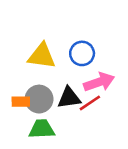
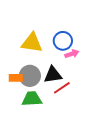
pink arrow: (99, 82) -> (72, 54), moved, size x0.6
red line: (90, 103) -> (62, 88), moved

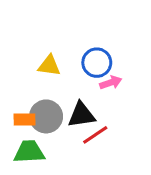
yellow triangle: (32, 43) -> (49, 66), size x0.7
green trapezoid: (32, 99) -> (29, 152), moved

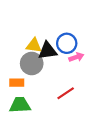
black triangle: (81, 115) -> (48, 51), moved
gray circle: (46, 116) -> (32, 63), moved

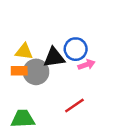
yellow triangle: (34, 45) -> (24, 51), moved
orange rectangle: (17, 83) -> (19, 71), moved

